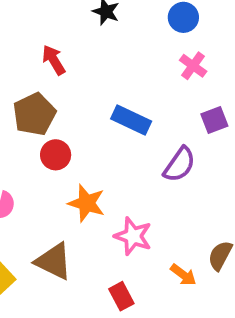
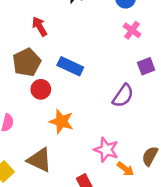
blue rectangle: (131, 120) -> (70, 66), moved
pink star: (133, 236) -> (106, 150), moved

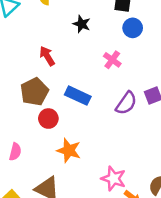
pink cross: (132, 30) -> (112, 60), moved
purple semicircle: (123, 96) -> (126, 103), moved

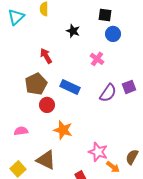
pink semicircle: (15, 152) -> (21, 131), turned -112

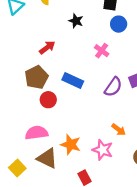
red arrow: (46, 56) -> (47, 47), turned 84
orange star: (63, 130) -> (71, 144), moved
pink semicircle: (21, 131) -> (37, 133), moved, size x1.5
orange arrow: (113, 167) -> (119, 130), moved

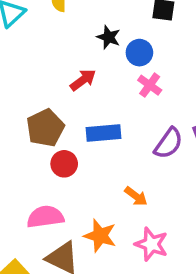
blue circle: (119, 24) -> (139, 53), moved
red arrow: (47, 47) -> (83, 80), moved
blue rectangle: (73, 81) -> (103, 133), turned -30
orange arrow: (119, 130) -> (136, 196), moved

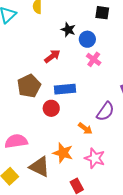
purple semicircle: (169, 143) -> (105, 111), moved
red circle: (64, 164) -> (51, 108), moved
pink semicircle: (45, 217) -> (16, 141), moved

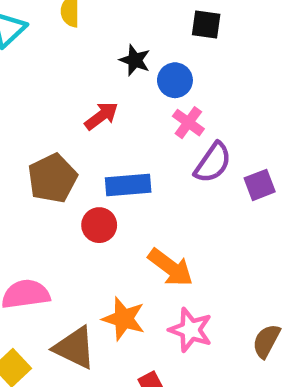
purple semicircle: (105, 111) -> (213, 163), moved
orange arrow: (85, 128) -> (171, 267), size x1.5

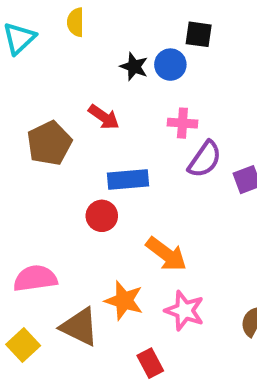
blue circle: (175, 80) -> (170, 65), moved
red arrow: (101, 116) -> (104, 117), turned 72
pink cross: (188, 123) -> (182, 123), turned -32
brown pentagon: (52, 178) -> (49, 143), moved

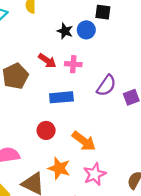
pink cross: (182, 123) -> (73, 64), moved
red circle: (102, 216) -> (46, 130), moved
pink star: (184, 311) -> (95, 174), turned 30

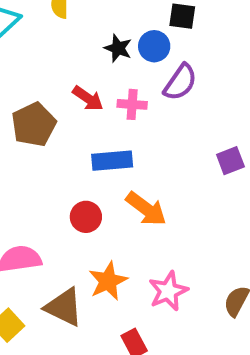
purple semicircle: (106, 85) -> (180, 82), moved
orange arrow: (84, 141) -> (146, 209), moved
orange star: (59, 168) -> (108, 281), turned 30

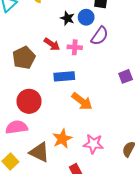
red circle: (86, 217) -> (29, 101), moved, size x1.5
pink star: (168, 291) -> (93, 144), turned 30

